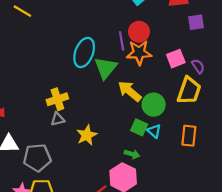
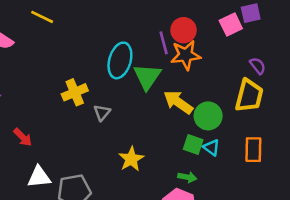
pink square: (176, 59) -> (231, 25), moved
yellow cross: (57, 99) -> (75, 92), moved
gray triangle: (58, 119) -> (102, 113), moved, turned -32

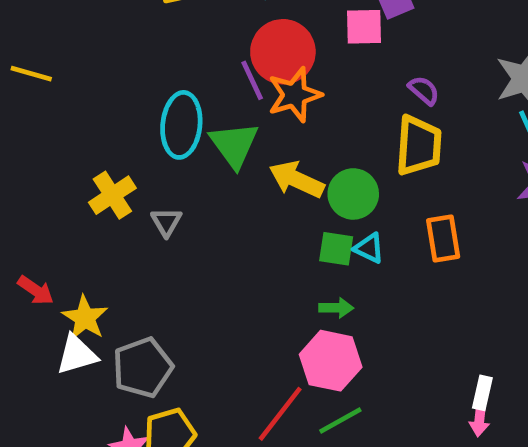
pink square: (231, 25) -> (364, 27), turned 35
red circle: (184, 30) -> (283, 52), size x1.4
yellow star: (131, 159) -> (85, 318), moved

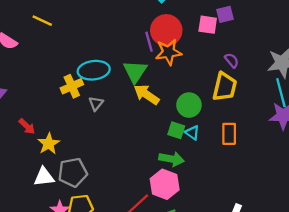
cyan ellipse: (181, 125) -> (94, 70), moved, turned 68
yellow arrow: (297, 180) -> (146, 95), moved
green arrow: (336, 308) -> (172, 159), size x1.5
white triangle: (77, 355) -> (44, 177), moved

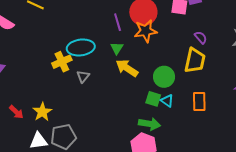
purple line: (149, 42) -> (118, 22), moved
green triangle: (135, 72) -> (117, 48), size x0.6
red arrow: (27, 126) -> (16, 112), moved

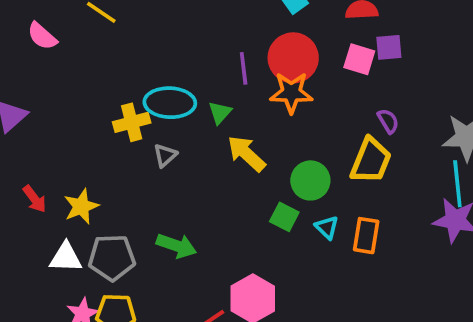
green triangle: (117, 48) -> (220, 113), moved
cyan triangle: (167, 101) -> (327, 227), moved
green arrow: (149, 124) -> (176, 246), moved

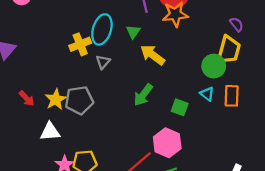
cyan ellipse: (170, 103) -> (102, 29), turned -68
green circle: (310, 180) -> (214, 66), moved
green square: (284, 217) -> (180, 107), moved
green arrow: (176, 246) -> (143, 95), moved, turned 115
gray pentagon: (112, 257) -> (79, 100), moved

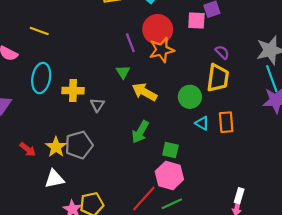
cyan ellipse: (102, 29) -> (41, 78), moved
yellow cross: (80, 44) -> (73, 91), turned 30
green circle: (214, 66) -> (190, 97), moved
green square: (180, 107) -> (170, 150), moved

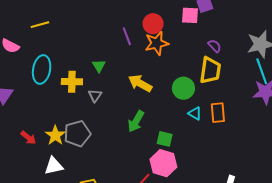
red circle: (158, 29) -> (153, 24), size x0.7
yellow line: (39, 31) -> (40, 25), turned -36
green triangle: (123, 72) -> (99, 66), moved

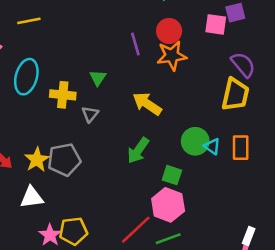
purple semicircle: (215, 46) -> (243, 65), size x1.5
green circle: (183, 88) -> (195, 141), moved

